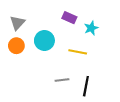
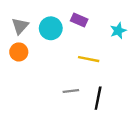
cyan star: (91, 28) -> (118, 31), moved
cyan circle: (44, 41) -> (51, 28), moved

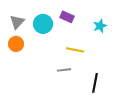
gray line: (71, 91) -> (64, 70), moved
black line: (98, 98) -> (95, 83), moved

